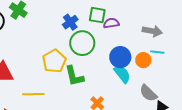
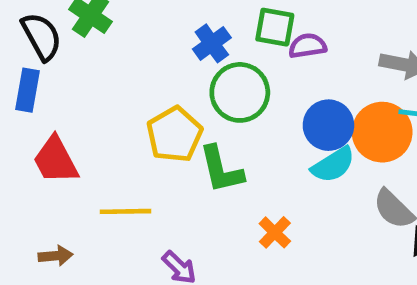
orange circle: (143, 60) -> (382, 132), size x1.6
cyan semicircle: (122, 74) -> (333, 165), turned 96

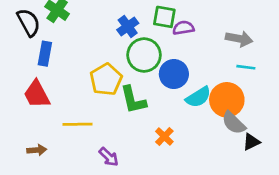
blue rectangle: (28, 90) -> (45, 54), moved
blue circle: (328, 125) -> (174, 74), moved
orange circle: (382, 132) -> (227, 100), moved

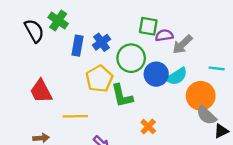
blue cross: (128, 26) -> (101, 42), moved
gray arrow: (239, 39) -> (182, 44), moved, turned 125
blue rectangle: (45, 54) -> (78, 46), moved
cyan semicircle: (198, 97) -> (177, 76), moved

